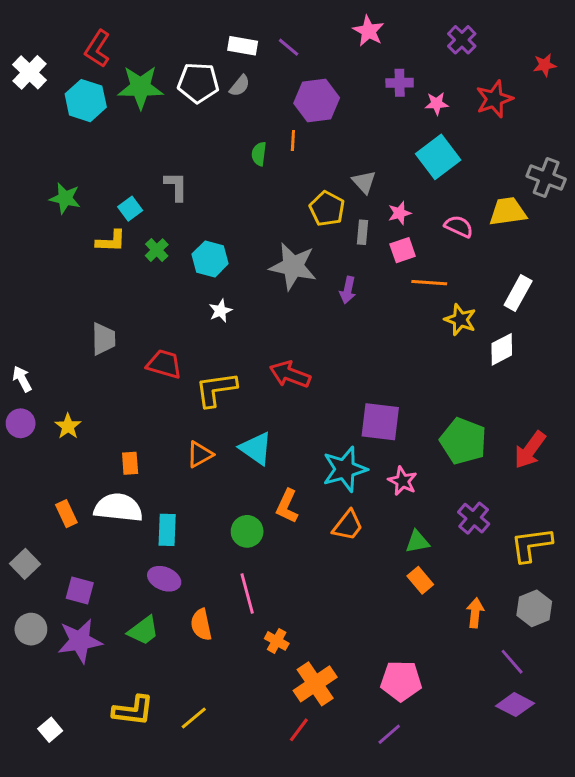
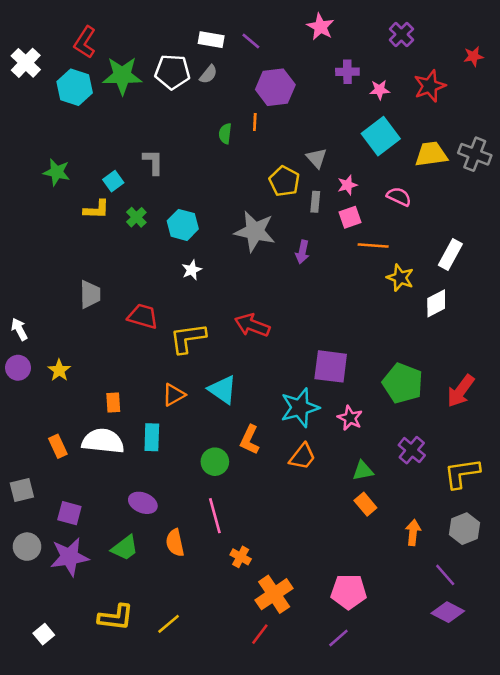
yellow trapezoid: (508, 212) -> (431, 154), moved
cyan rectangle: (167, 530) -> (152, 437), moved
gray square: (25, 564) -> (22, 490), turned 30

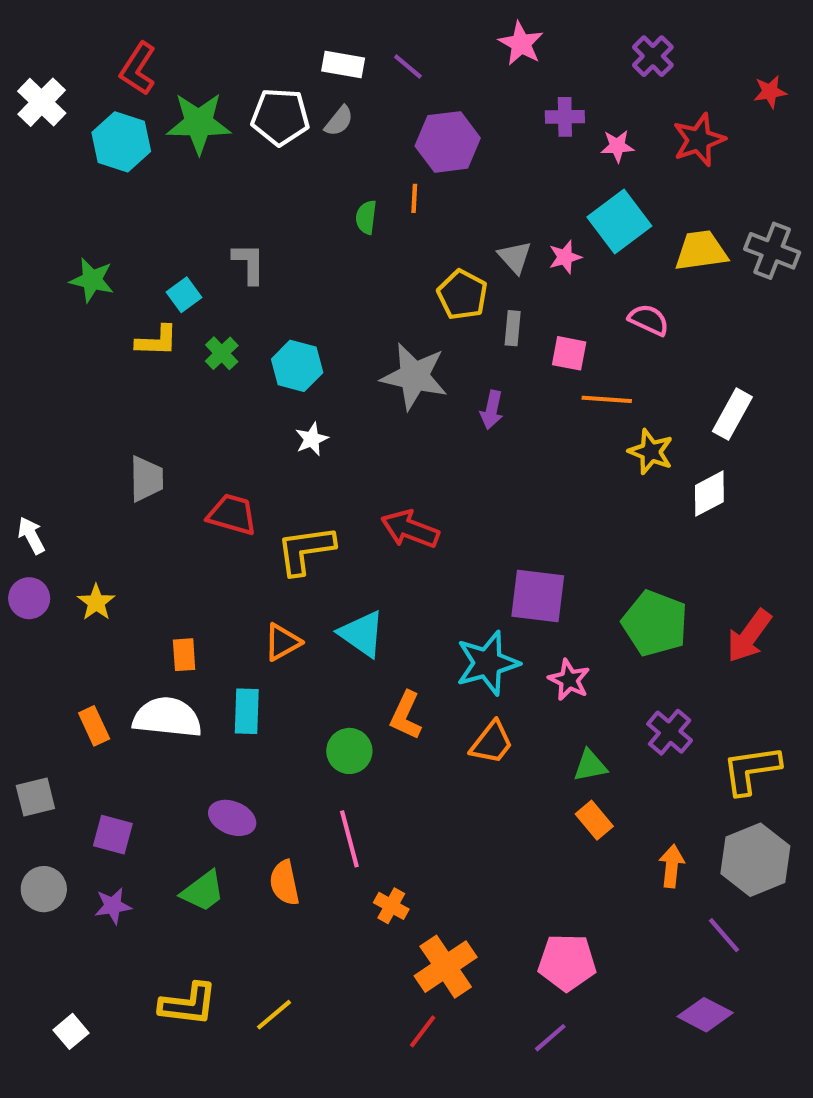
pink star: (347, 185) -> (565, 257), moved
pink square: (350, 217) -> (569, 353), turned 30
gray hexagon: (464, 529) -> (755, 860), size x1.4
purple star: (69, 557) -> (113, 906), size x0.6
purple diamond: (448, 612) -> (705, 1015), moved

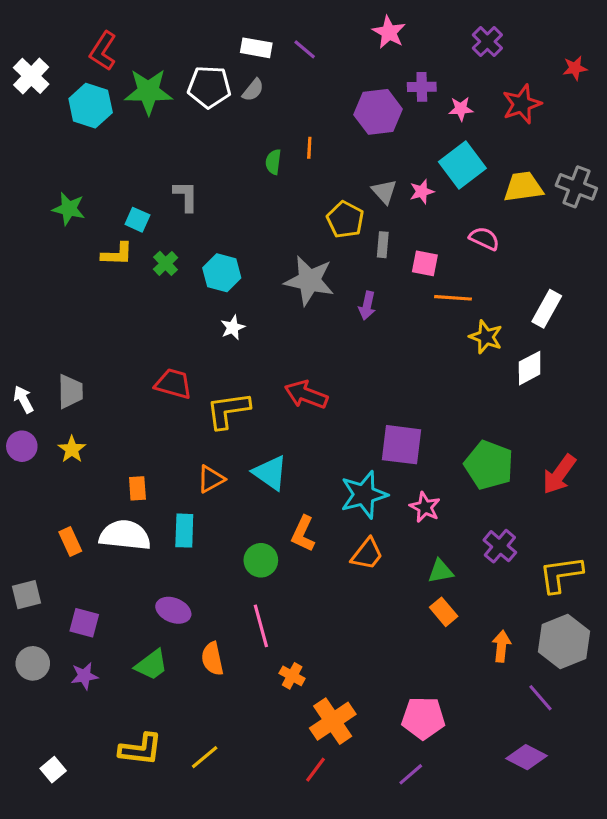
purple hexagon: (448, 142) -> (378, 112), moved
cyan square: (184, 295) -> (137, 220), turned -30
gray trapezoid: (146, 479) -> (70, 392), moved

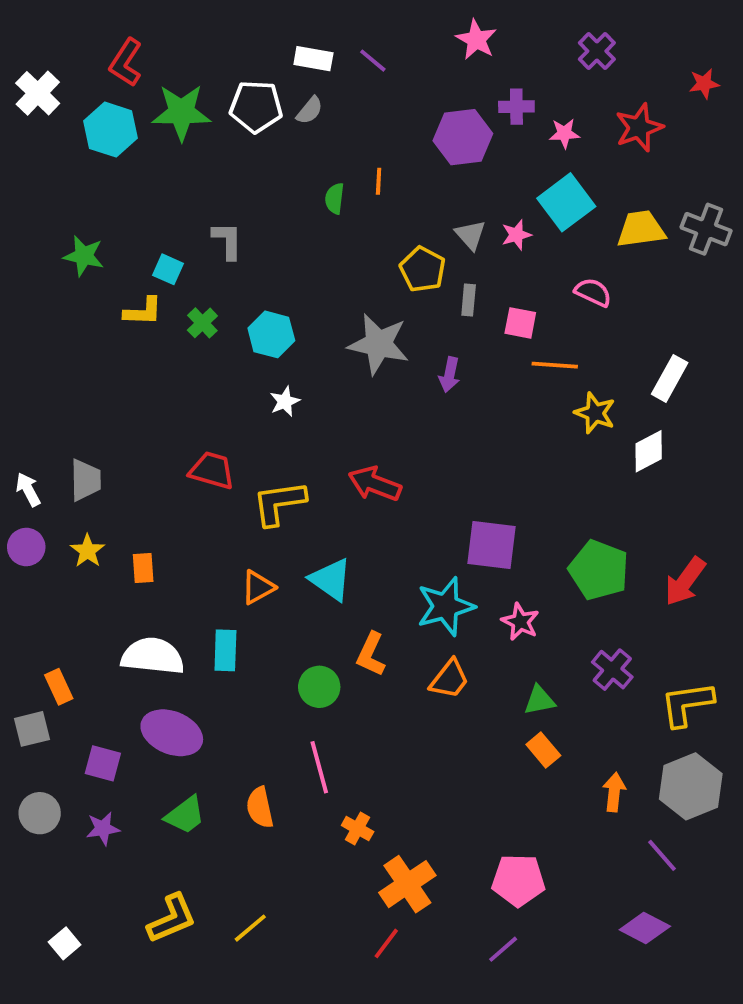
orange rectangle: (137, 488) -> (143, 568), moved
orange rectangle: (70, 542) -> (59, 687), moved
purple ellipse: (173, 610) -> (172, 733), moved, size x1.4
yellow L-shape: (141, 749) -> (172, 919), turned -30

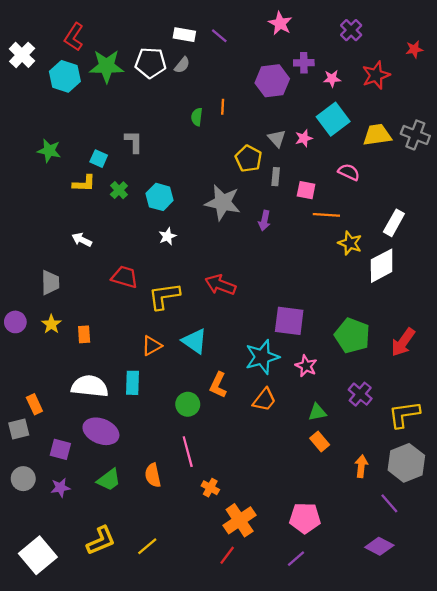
white diamond: (649, 451) -> (382, 266), size x1.4
white arrow: (28, 490) -> (82, 240), moved, turned -36
white square: (65, 943) -> (38, 555), size x2.0

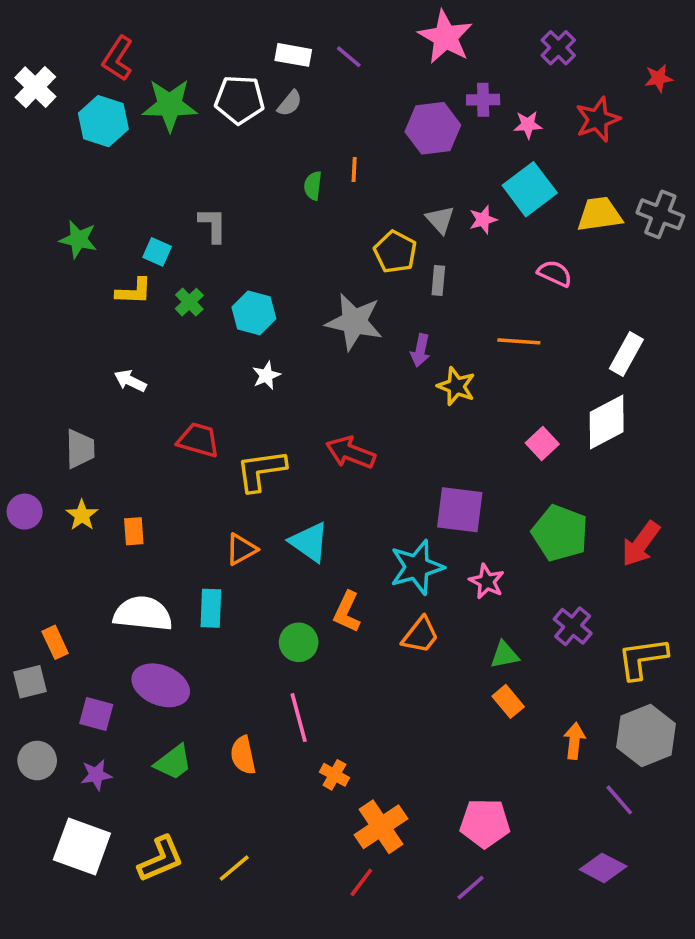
pink star: (280, 23) -> (445, 37), size x1.4
pink square: (306, 190) -> (542, 444), moved, turned 36
yellow star: (350, 243) -> (456, 386), moved
white square: (38, 555) -> (82, 846), moved, turned -30

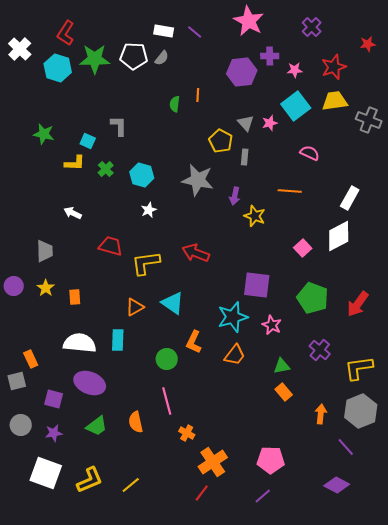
yellow trapezoid: (599, 214) -> (335, 101), moved

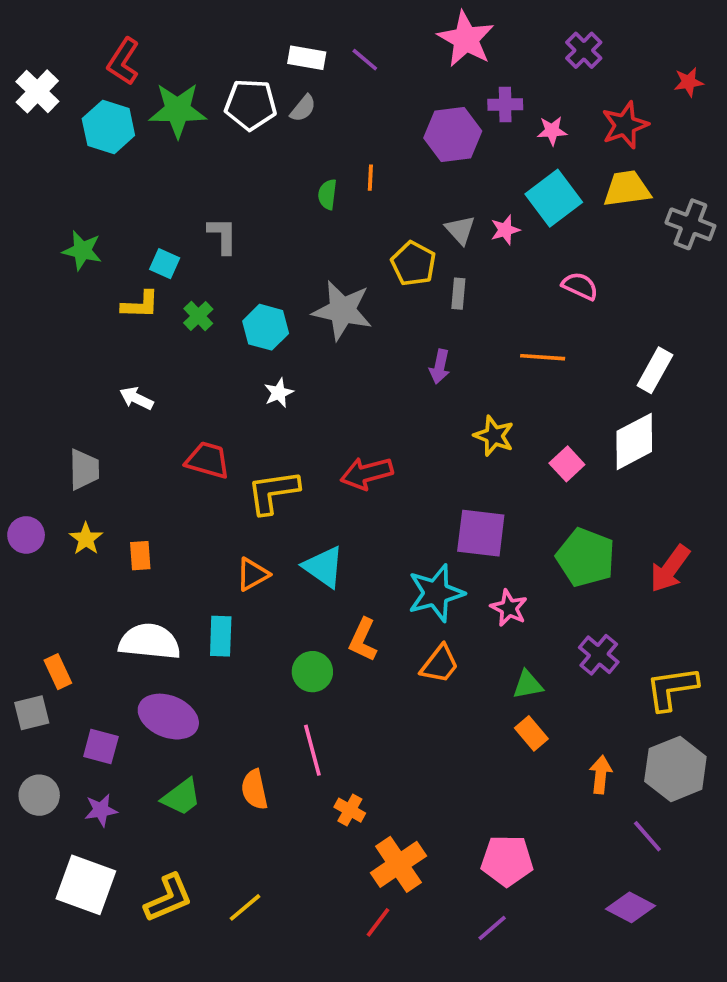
gray star: (198, 180) -> (342, 310), moved
yellow star: (255, 216) -> (494, 436), moved
red arrow: (196, 253) -> (367, 473), turned -36

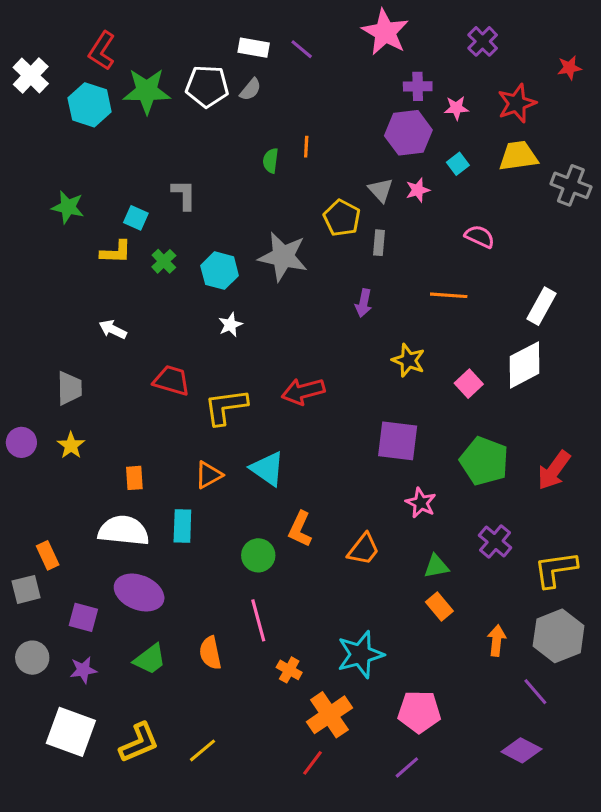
purple hexagon: (453, 134) -> (408, 133), moved
cyan square: (554, 198) -> (458, 164), size x0.5
orange rectangle: (140, 556) -> (134, 478), moved
cyan star: (436, 593) -> (360, 654), moved

